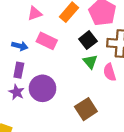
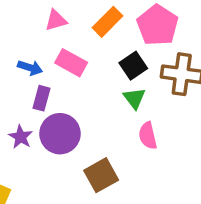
purple rectangle: (19, 70) -> (41, 98), moved
pink semicircle: (110, 72) -> (148, 136), moved
brown square: (86, 109) -> (101, 175), moved

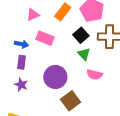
purple rectangle: (41, 98) -> (22, 62), moved
purple circle: (60, 134) -> (55, 77), moved
pink semicircle: (148, 136) -> (94, 75), turned -56

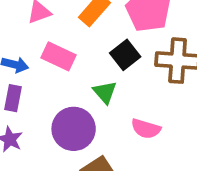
green triangle: (84, 54) -> (105, 92), moved

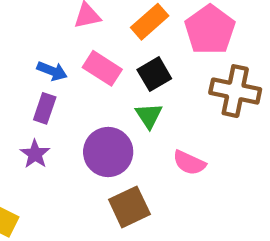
black square: (125, 55) -> (154, 74), moved

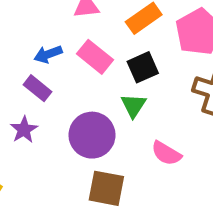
blue arrow: (52, 71) -> (48, 54), turned 132
purple rectangle: (45, 108) -> (37, 88), turned -76
brown square: (129, 207) -> (106, 188), turned 30

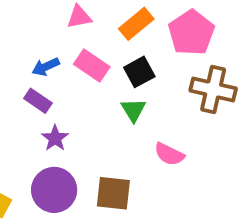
purple star: (24, 130) -> (55, 138), moved
purple circle: (92, 135) -> (54, 190), moved

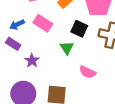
black square: (139, 72) -> (79, 29), moved, turned -35
purple star: (55, 138) -> (32, 61), moved

